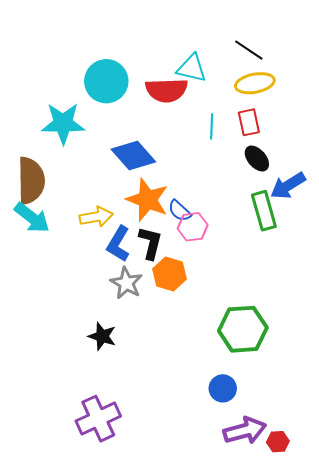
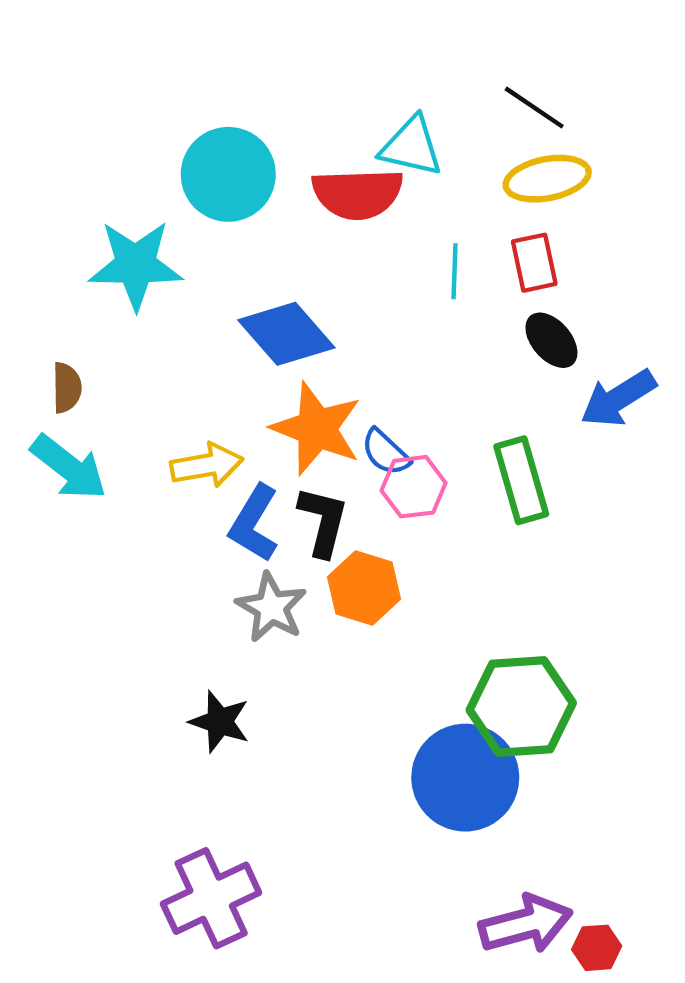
brown semicircle: (31, 181) -> (67, 388), size x0.5
green rectangle: (264, 211) -> (521, 480), moved
blue circle: (223, 388) -> (465, 778), moved, size x1.8

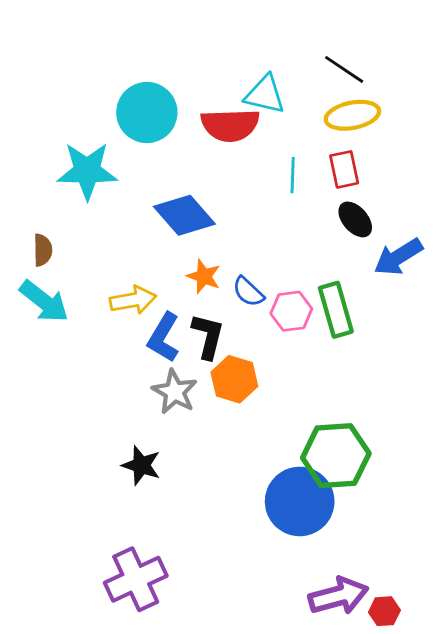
orange star: (317, 429) -> (204, 276), size x0.6
pink hexagon: (414, 487) -> (291, 311), moved

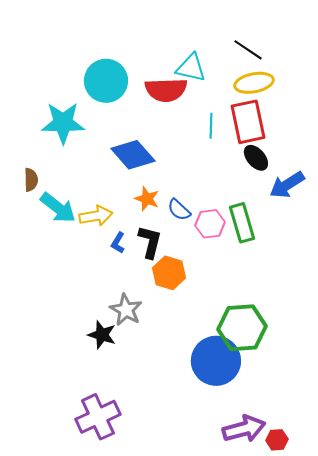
red rectangle: (344, 169) -> (248, 122), size x1.6
cyan arrow: (44, 301) -> (58, 208), moved
blue L-shape: (164, 338) -> (118, 243), size x0.6
gray star: (175, 392) -> (126, 310), moved

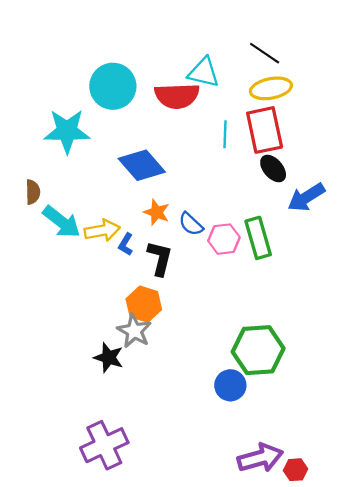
blue L-shape: (118, 243) -> (126, 244), moved
orange hexagon: (169, 273) -> (144, 304), moved
blue circle: (216, 361) -> (230, 385), size x0.6

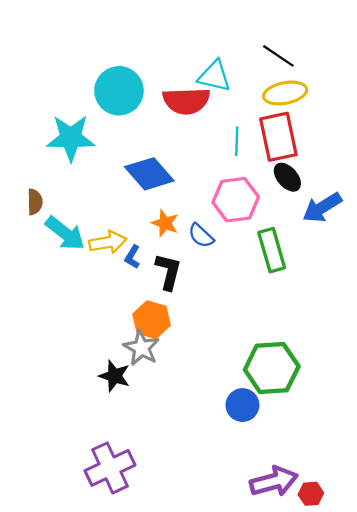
pink hexagon: (224, 239) -> (236, 200), moved, size x1.4

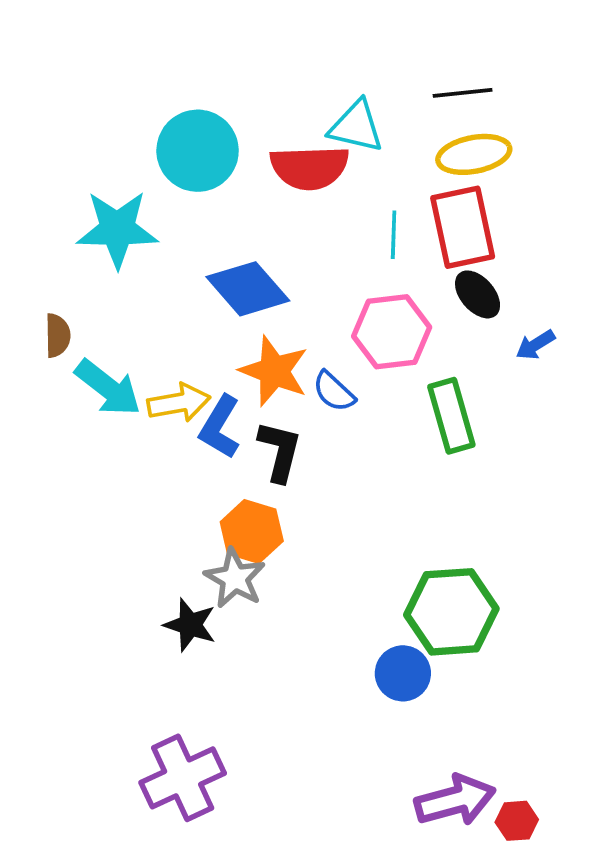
black line: (278, 56) -> (463, 93), turned -40
blue arrow: (322, 207) -> (535, 345), size x0.6
orange star: (165, 223) -> (274, 371), size x1.5
blue L-shape: (132, 257) -> (220, 427), size x1.6

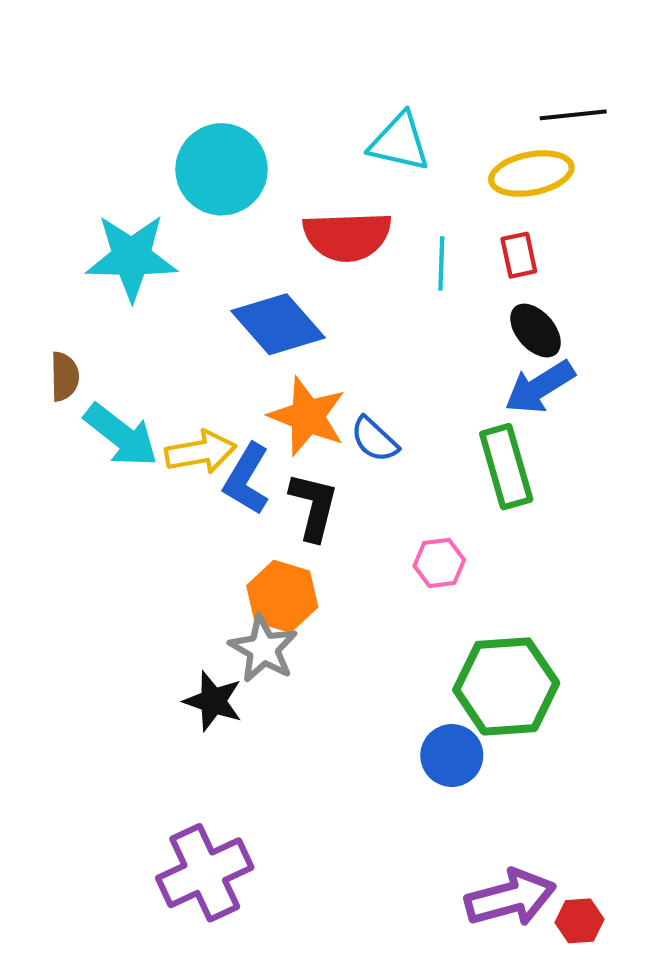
black line: (463, 93) -> (573, 115), moved
red semicircle: (310, 168) -> (347, 236), moved
red rectangle: (463, 227) -> (519, 255), size x0.5
pink hexagon: (392, 332) -> (439, 563), moved, size x0.6
blue arrow: (535, 345) -> (540, 387), moved, size x1.6

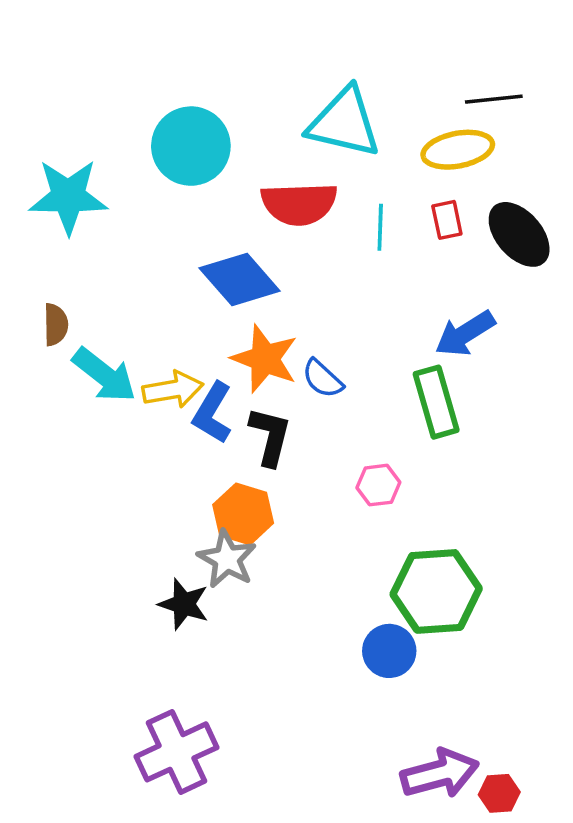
cyan triangle: (399, 142) -> (344, 123), size x1.4
cyan star: (131, 257) -> (68, 197), moved
black ellipse: (536, 331) -> (519, 234), moved, size x1.4

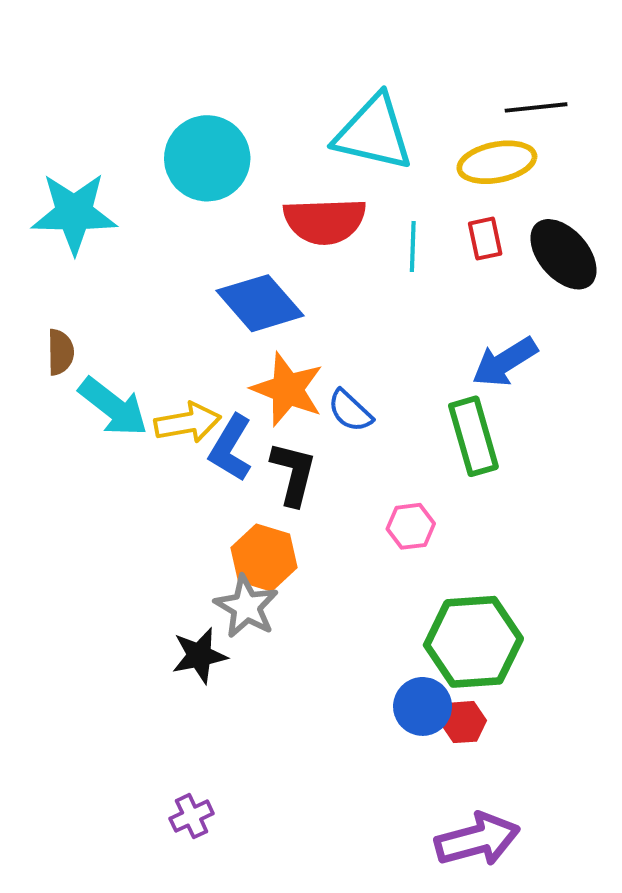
black star: (184, 604) -> (199, 656), turned -30
purple cross: (176, 752) -> (192, 816), size x0.5
red hexagon: (499, 793) -> (464, 722), moved

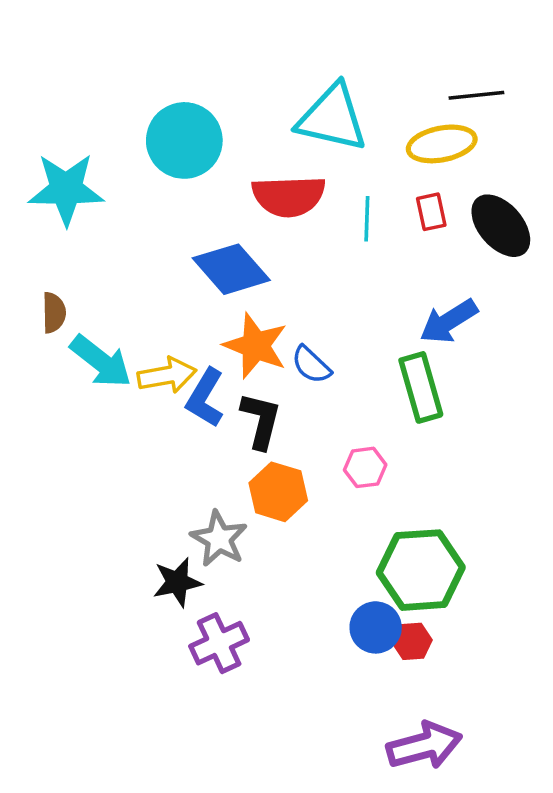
orange hexagon: (264, 558) -> (278, 492), moved
purple cross: (192, 816) -> (219, 643), moved, size x1.5

